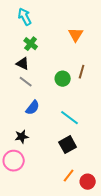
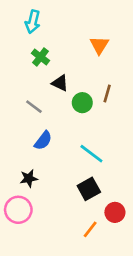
cyan arrow: (25, 17) -> (33, 22), turned -138
black triangle: (23, 64) -> (60, 83), moved
red circle: (88, 182) -> (115, 212), moved

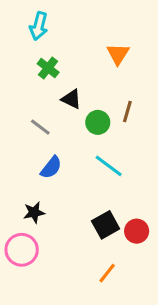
cyan line: (91, 154) -> (109, 166), moved
red circle: (115, 212) -> (137, 231), moved

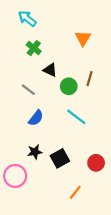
cyan arrow: (39, 26) -> (27, 19), turned 114
black star: (34, 212) -> (35, 152), moved
black square: (106, 225) -> (60, 158), moved

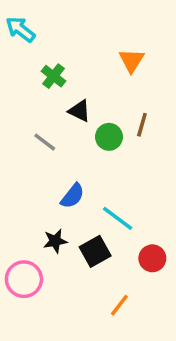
cyan arrow: (27, 19) -> (20, 29), moved
cyan line: (76, 117) -> (118, 218), moved
blue semicircle: (36, 118) -> (73, 196), moved

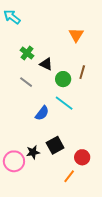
green cross: (53, 76) -> (27, 53), moved
cyan line: (118, 218) -> (64, 103), moved
black star: (55, 241) -> (33, 152), moved
red circle: (152, 258) -> (82, 157), moved

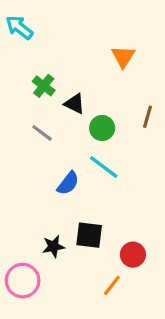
brown line: (82, 72) -> (148, 117), moved
black square: (55, 145) -> (89, 235), turned 36
pink circle: (14, 161) -> (23, 281), moved

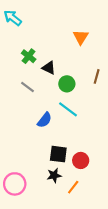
black star: (53, 246) -> (54, 175), moved
red circle: (133, 255) -> (81, 160), moved

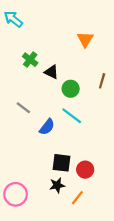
gray line: (27, 87) -> (23, 108), moved

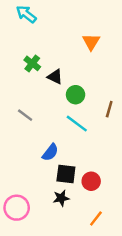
cyan arrow: (13, 19) -> (26, 14), moved
brown line: (102, 81) -> (109, 109), moved
blue semicircle: (47, 127) -> (50, 152), moved
orange line: (77, 198) -> (96, 218), moved

